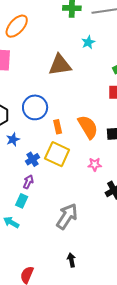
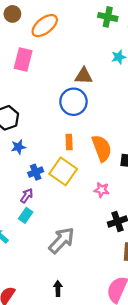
brown triangle: (60, 65) -> (84, 76), size x0.7
blue circle: (35, 107) -> (73, 102), moved
cyan rectangle: (22, 201) -> (26, 215), moved

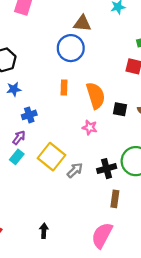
yellow square: (63, 171) -> (51, 157), moved
pink star: (102, 190) -> (90, 127), moved
gray arrow: (62, 240) -> (75, 170), moved, size x0.6

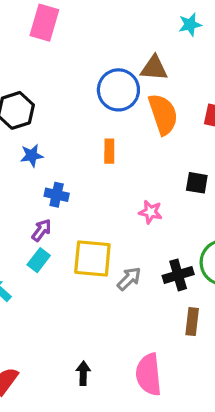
brown triangle: (82, 23) -> (154, 68), moved
orange semicircle: (96, 96) -> (163, 114), moved
blue cross: (29, 115) -> (57, 195), turned 32
yellow square: (51, 157) -> (92, 258), turned -32
pink semicircle: (102, 235) -> (149, 374), moved, turned -32

